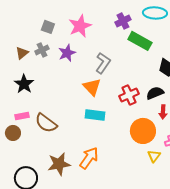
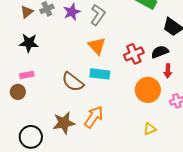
gray L-shape: (103, 63) -> (98, 15), moved
black star: (24, 84) -> (29, 43), turned -30
brown semicircle: (46, 123) -> (73, 82), moved
yellow triangle: (154, 156) -> (150, 129), moved, turned 32

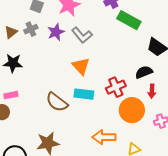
gray L-shape: (98, 15) -> (82, 35), turned 105
red cross: (134, 54) -> (116, 87), moved
orange arrow: (94, 117) -> (104, 137), moved, turned -125

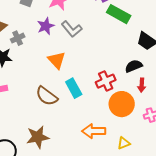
gray cross: (31, 29) -> (18, 38), moved
orange triangle: (81, 66) -> (57, 60), moved
cyan rectangle: (84, 94) -> (74, 88), turned 54

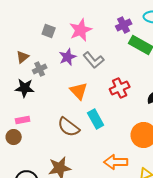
red cross: (106, 81) -> (120, 88), moved

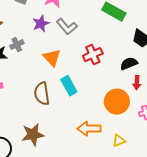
gray cross: (40, 69) -> (17, 45), moved
brown semicircle: (69, 127) -> (42, 94), turned 45

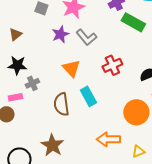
gray cross: (17, 45) -> (32, 83), moved
brown star: (33, 135) -> (52, 145), turned -30

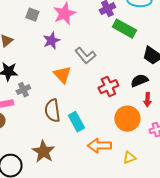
gray L-shape: (86, 37) -> (85, 56), moved
red cross: (112, 65) -> (108, 87), moved
cyan rectangle: (88, 96) -> (76, 122), moved

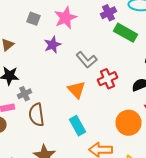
orange triangle: (62, 75) -> (76, 90), moved
red cross: (108, 87) -> (108, 79), moved
brown semicircle: (52, 111) -> (36, 115), moved

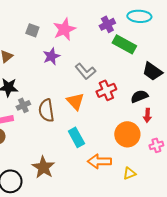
brown semicircle: (36, 115) -> (46, 110), moved

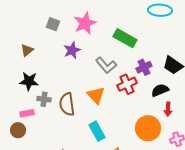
purple cross: (107, 24) -> (144, 67), moved
green rectangle: (124, 44) -> (125, 38), moved
gray cross: (23, 105) -> (44, 99), turned 32

